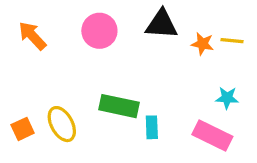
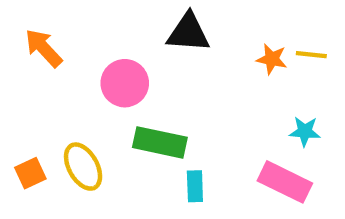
black triangle: (162, 24) -> (188, 33), moved
pink circle: (99, 31) -> (125, 83), moved
cyan rectangle: (152, 127) -> (195, 186), moved

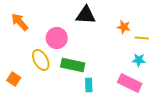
yellow line: (311, 55) -> (142, 38), moved
yellow ellipse: (83, 167) -> (41, 60), moved
orange square: (30, 173) -> (14, 79), turned -32

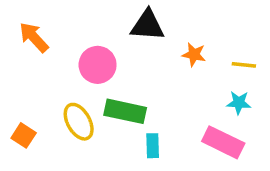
orange star: (124, 27) -> (194, 55), moved
yellow ellipse: (41, 60) -> (79, 122), moved

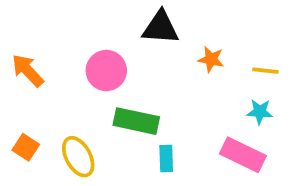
orange arrow: (34, 37) -> (28, 71), moved
yellow ellipse: (79, 122) -> (78, 157), moved

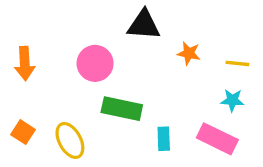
orange arrow: (28, 71) -> (25, 63), turned -140
cyan rectangle: (166, 158) -> (164, 139), moved

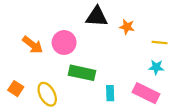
orange star: (189, 53) -> (127, 27), moved
orange arrow: (25, 63) -> (33, 45), moved, turned -50

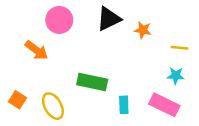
black triangle: (97, 17) -> (109, 19), turned -30
pink circle: (64, 43) -> (59, 20), moved

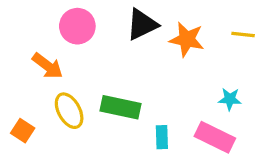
orange star: (143, 30) -> (187, 39), size x1.5
yellow line: (180, 48) -> (243, 34), moved
yellow ellipse: (53, 106) -> (69, 111), moved

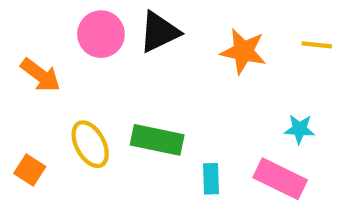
black triangle: (142, 24) -> (159, 32), moved
orange arrow: (48, 66) -> (41, 75), moved

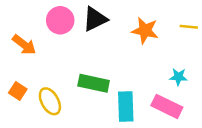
yellow ellipse: (90, 144) -> (50, 101), moved
orange square: (30, 170) -> (18, 91), moved
cyan rectangle: (211, 179) -> (126, 106), size x1.6

